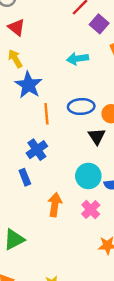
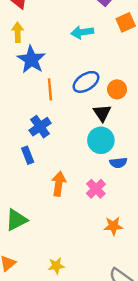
yellow arrow: (15, 59) -> (18, 32), turned 30
blue ellipse: (81, 107) -> (86, 82), turned -30
cyan circle: (88, 176) -> (101, 140), moved

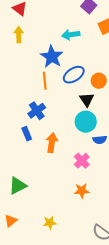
blue star: (31, 60) -> (52, 57), moved
orange arrow: (59, 184) -> (52, 143), moved
orange star: (113, 226) -> (82, 191), moved

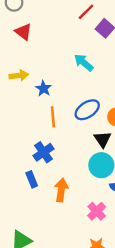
yellow arrow: (19, 35) -> (19, 76), moved, turned 84
cyan arrow: (71, 35) -> (84, 63), turned 48
blue star: (52, 57) -> (44, 89), moved, size x0.6

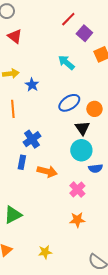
orange line: (53, 117) -> (13, 109), moved
blue rectangle: (32, 179) -> (22, 162), turned 32
orange arrow: (61, 190) -> (47, 171), turned 96

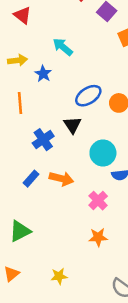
cyan arrow: (66, 63) -> (63, 47), moved
black triangle: (82, 128) -> (72, 125), moved
blue rectangle: (22, 162) -> (31, 179), moved, turned 32

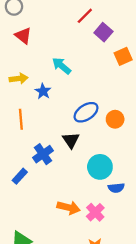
blue rectangle: (31, 179) -> (20, 176), moved
orange arrow: (61, 179) -> (69, 208), moved

